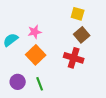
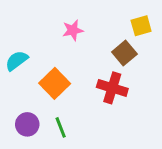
yellow square: (78, 14) -> (141, 26), moved, turned -32
pink star: (35, 32) -> (73, 30), moved

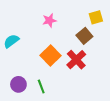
orange square: (55, 83) -> (50, 56), moved
red cross: (112, 88) -> (76, 60), turned 30

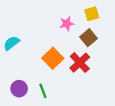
yellow square: (96, 17) -> (92, 14), moved
pink star: (49, 20) -> (67, 24), moved

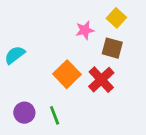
yellow square: (92, 14) -> (116, 18), turned -32
brown square: (89, 38) -> (112, 48), turned -35

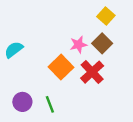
pink star: (85, 30) -> (78, 45), moved
brown square: (112, 48) -> (102, 43), turned 30

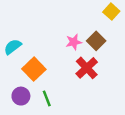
yellow square: (106, 16) -> (111, 12), moved
orange square: (61, 67) -> (34, 69), moved

